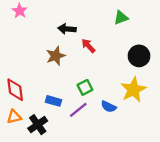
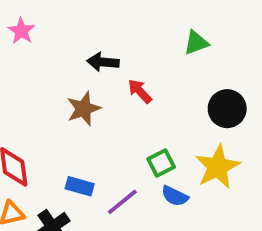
green square: (85, 87) -> (161, 163), moved

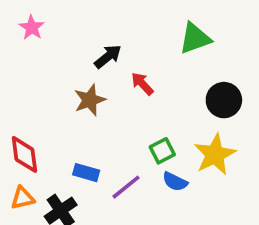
green triangle: (196, 43) -> (195, 38), size x1.4
black arrow: (103, 62) -> (108, 57), turned 136

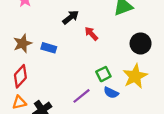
brown star: (90, 100) -> (23, 43), moved
red diamond: (24, 154) -> (20, 76), turned 50
blue rectangle: (86, 173) -> (49, 48), moved

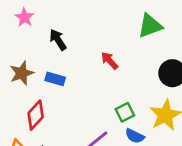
black arrow: (71, 17) -> (58, 40), moved, turned -84
red diamond: (20, 76) -> (36, 115), moved

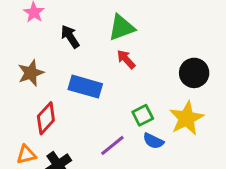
green triangle: (150, 26) -> (122, 28), moved
blue rectangle: (55, 79) -> (85, 87), moved, size x1.5

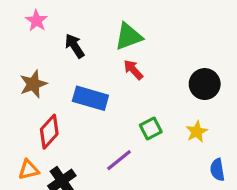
yellow star: (187, 118) -> (197, 132), size x0.6
blue semicircle: (153, 141) -> (217, 170), moved, turned 55

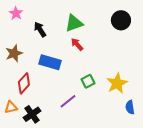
black circle: (205, 84) -> (121, 20), moved
yellow star: (197, 132) -> (117, 83), size x1.5

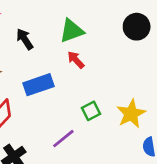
blue rectangle: (50, 62) -> (39, 85), turned -35

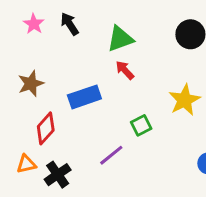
black arrow: (25, 39) -> (70, 24), moved
yellow star: (131, 114) -> (184, 100), moved

